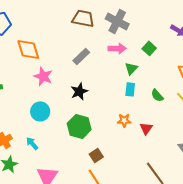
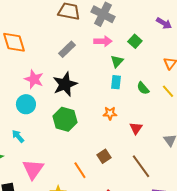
pink star: (43, 76) -> (34, 79), moved
black star: (79, 91) -> (65, 84), size x1.4
red triangle: (146, 128) -> (136, 128), moved
brown square: (96, 155) -> (104, 156), moved

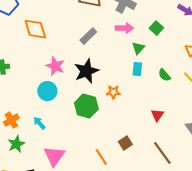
orange star: (110, 113) -> (113, 92), moved

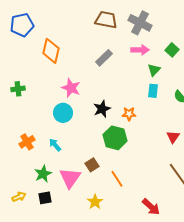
orange diamond: (35, 29) -> (51, 51), turned 30
black star: (86, 71) -> (102, 109), moved, size x0.7
green hexagon: (86, 106) -> (115, 138), moved
brown square: (125, 143) -> (92, 165), moved
green star: (16, 144) -> (43, 174), moved

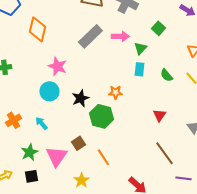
pink arrow: (140, 50) -> (120, 36), moved
gray rectangle: (104, 58) -> (90, 36), size x1.4
black star: (102, 109) -> (80, 98), moved

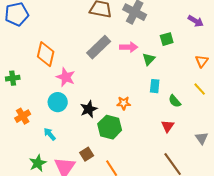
green square: (158, 28) -> (167, 39), turned 32
orange diamond: (37, 29) -> (46, 54), moved
cyan rectangle: (139, 69) -> (155, 86), moved
green semicircle: (166, 75) -> (175, 101), moved
orange cross: (13, 120) -> (23, 116), moved

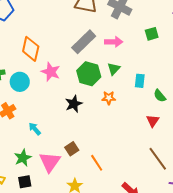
green triangle: (149, 59) -> (114, 69), moved
cyan circle: (58, 102) -> (20, 82), moved
green hexagon: (110, 127) -> (89, 74), moved

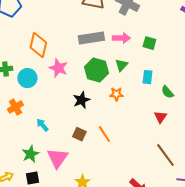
green square: (152, 34) -> (149, 43), moved, turned 32
gray rectangle: (84, 42) -> (91, 38), turned 35
brown square: (72, 149) -> (79, 134), moved, turned -32
orange line: (97, 163) -> (104, 134), moved

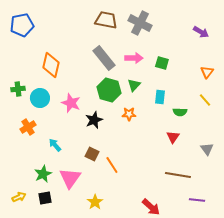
gray rectangle: (91, 38) -> (104, 58), turned 60
pink star: (58, 68) -> (71, 103), moved
green semicircle: (167, 92) -> (180, 112), turned -48
orange line: (104, 134) -> (112, 165), moved
brown line: (165, 155) -> (178, 175), turned -45

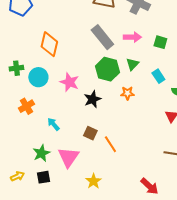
cyan rectangle: (160, 97) -> (158, 76), turned -40

